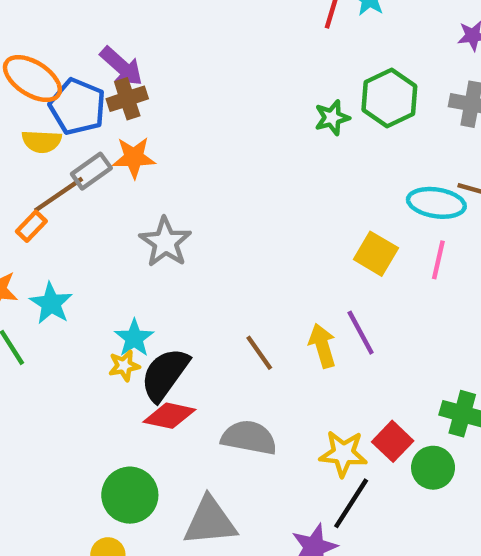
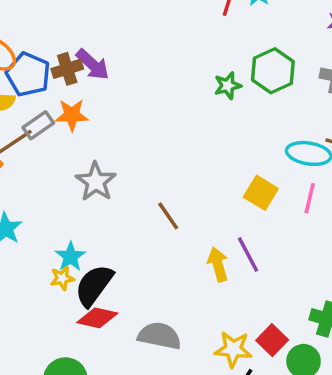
purple arrow: (121, 66) -> (93, 65), moved
brown line: (259, 353) -> (168, 216), moved

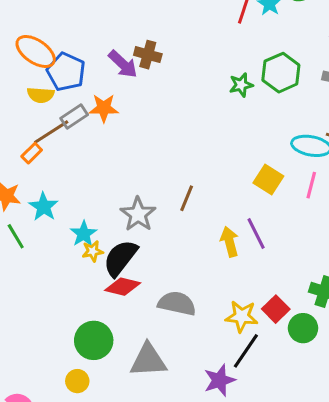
brown cross: (67, 69) -> (148, 55), moved, turned 32
gray star: (96, 182) -> (138, 214), moved
brown line: (168, 216) -> (187, 198), turned 56
cyan star: (70, 257) -> (84, 234), moved

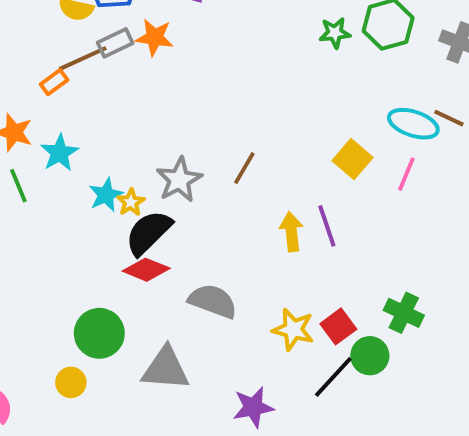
yellow star: (93, 251) -> (131, 202), moved, turned -30
black line: (246, 351) -> (333, 377), moved

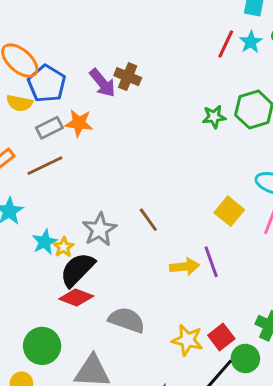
brown line: (83, 58) -> (45, 166), moved
brown line: (244, 168) -> (148, 220), turned -65
yellow arrow: (291, 232) -> (185, 267), turned 92

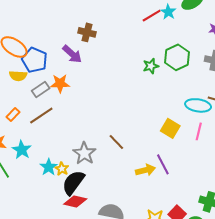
red line: (226, 44) -> (152, 16), turned 42
brown cross: (128, 77) -> (87, 32), moved

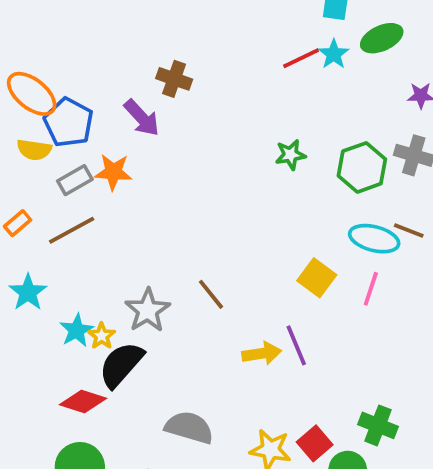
green hexagon: (177, 57) -> (362, 167), moved
red diamond: (75, 202) -> (83, 402), moved

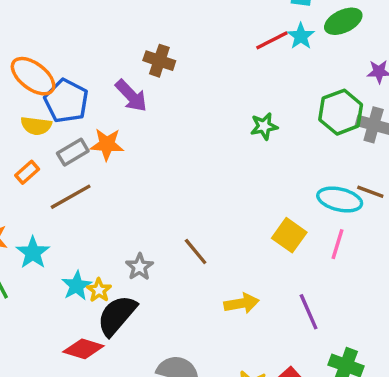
green hexagon: (362, 167) -> (341, 112), moved
orange rectangle: (18, 223) -> (27, 172), moved
gray star: (148, 310) -> (139, 267), size x0.7
purple line: (296, 345) -> (309, 312), moved

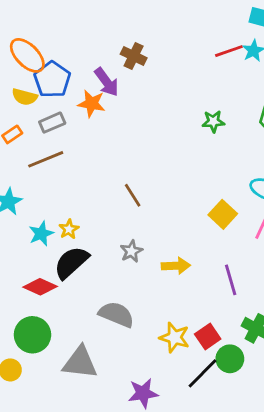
orange star: (107, 144) -> (91, 104), moved
brown line: (196, 251) -> (133, 195), moved
gray star: (139, 267) -> (131, 251), moved
yellow star: (99, 290) -> (69, 229), moved

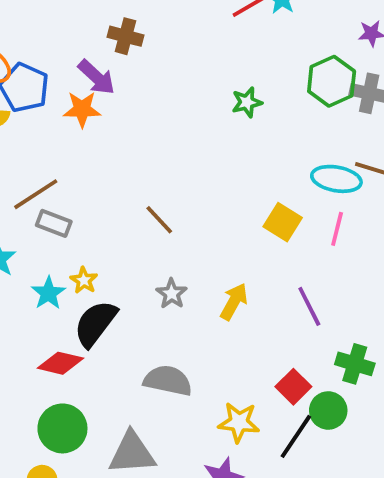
gray rectangle: (52, 123) -> (54, 223), moved, turned 55
yellow arrow: (176, 266) -> (234, 302), turned -48
yellow star: (175, 337) -> (239, 422), moved

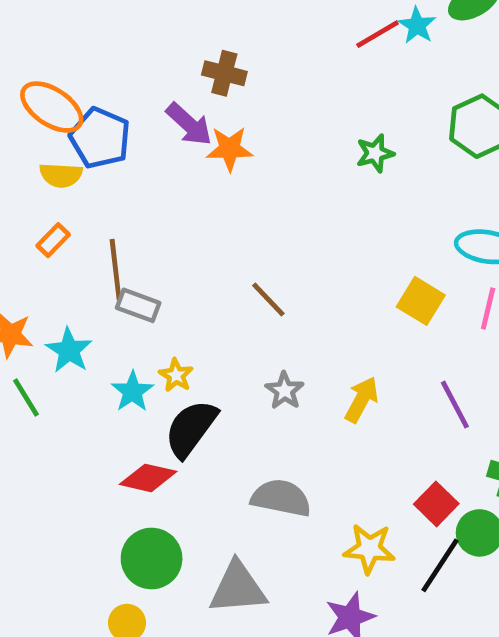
orange star: (82, 109) -> (230, 149), moved
brown line: (36, 194) -> (116, 270), turned -63

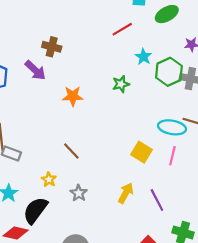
cyan star: (417, 25) -> (143, 57), moved
orange star: (230, 149) -> (73, 96), moved
yellow star: (176, 375) -> (49, 179), moved
yellow arrow: (362, 400) -> (126, 193), moved

